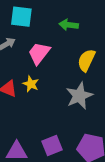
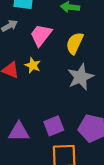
yellow semicircle: (86, 60) -> (75, 43), moved

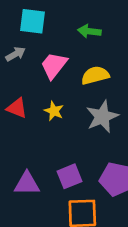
yellow semicircle: (75, 43) -> (95, 75), turned 50
yellow star: (33, 65) -> (54, 111), moved

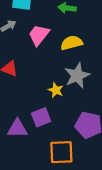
yellow star: (54, 111) -> (56, 90), moved
purple square: (70, 176) -> (41, 117), moved

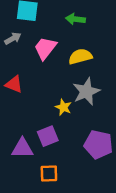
orange square: (61, 152) -> (49, 173), moved, size x0.7

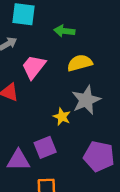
green arrow: (75, 19) -> (64, 31), moved
pink trapezoid: (45, 48) -> (34, 67), moved

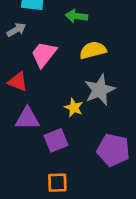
purple triangle: (18, 160) -> (27, 119), moved

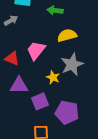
pink trapezoid: (44, 54) -> (36, 50), moved
purple pentagon: (113, 150) -> (67, 112), moved

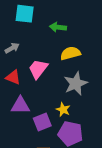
gray arrow: (11, 20) -> (12, 48), moved
yellow star: (53, 77) -> (63, 110), moved

